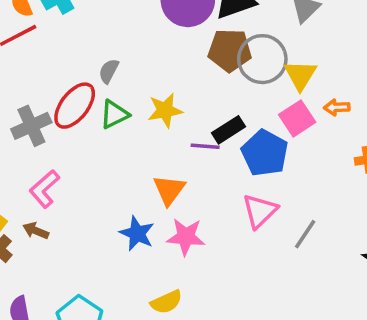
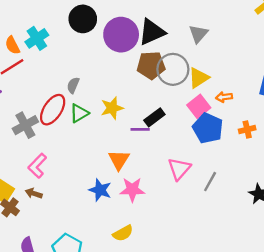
yellow triangle: (300, 75) -> (199, 78), turned 30
blue pentagon: (265, 153) -> (208, 128), moved

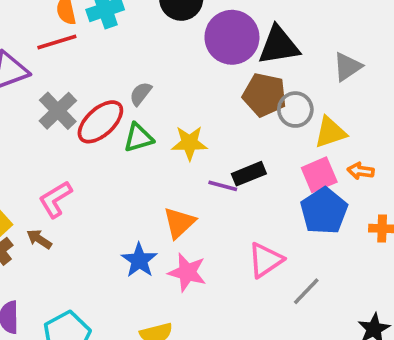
gray circle: (173, 69) -> (295, 110), size x0.7
gray cross: (25, 125) -> (58, 111), moved, turned -30

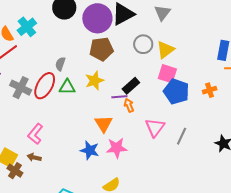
brown pentagon: (265, 95) -> (101, 49), moved
green triangle: (138, 138) -> (67, 87), turned 36
orange arrow: (361, 171) -> (129, 105), moved, turned 80
pink square: (319, 175) -> (167, 74), turned -30

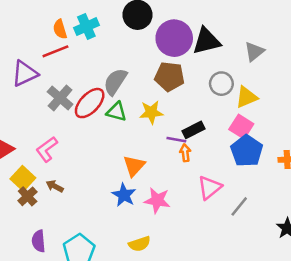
gray semicircle: (60, 64) -> (115, 82), size x1.6
orange triangle: (104, 124) -> (134, 166), moved
pink L-shape: (35, 134) -> (47, 149), moved

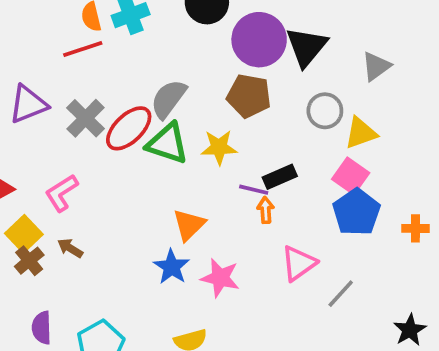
black triangle: (206, 41) -> (306, 47), turned -40
purple triangle: (25, 74) -> (28, 104), moved
green triangle: (116, 112) -> (167, 143), size x1.4

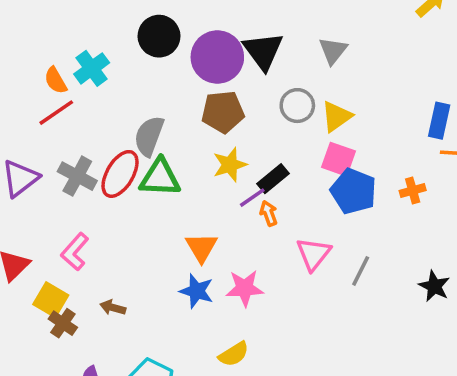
yellow star: (219, 147) -> (230, 165), moved
purple line: (254, 190) -> (252, 198), turned -32
brown arrow: (70, 248) -> (113, 308), moved

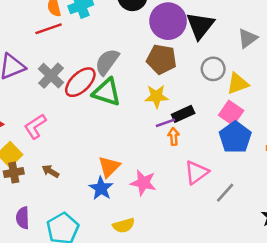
orange triangle: (202, 247) -> (109, 167), moved
blue star: (197, 291) -> (101, 188), moved
brown cross: (63, 323) -> (14, 173), turned 30

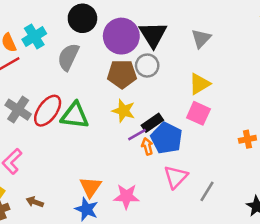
gray semicircle: (107, 62) -> (68, 57), moved
gray circle: (213, 69) -> (147, 65), moved
yellow star: (156, 96) -> (124, 111), turned 30
blue pentagon: (235, 137) -> (167, 138), moved

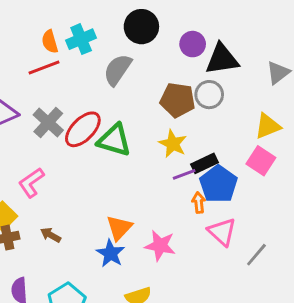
black triangle: (153, 35) -> (222, 59), turned 44
purple circle: (121, 36) -> (193, 44), moved, size x0.6
orange arrow: (147, 146) -> (199, 203), moved
pink triangle: (176, 177) -> (222, 232), turned -40

